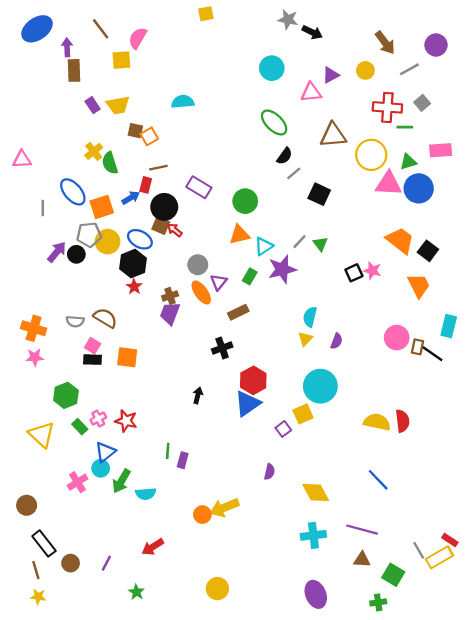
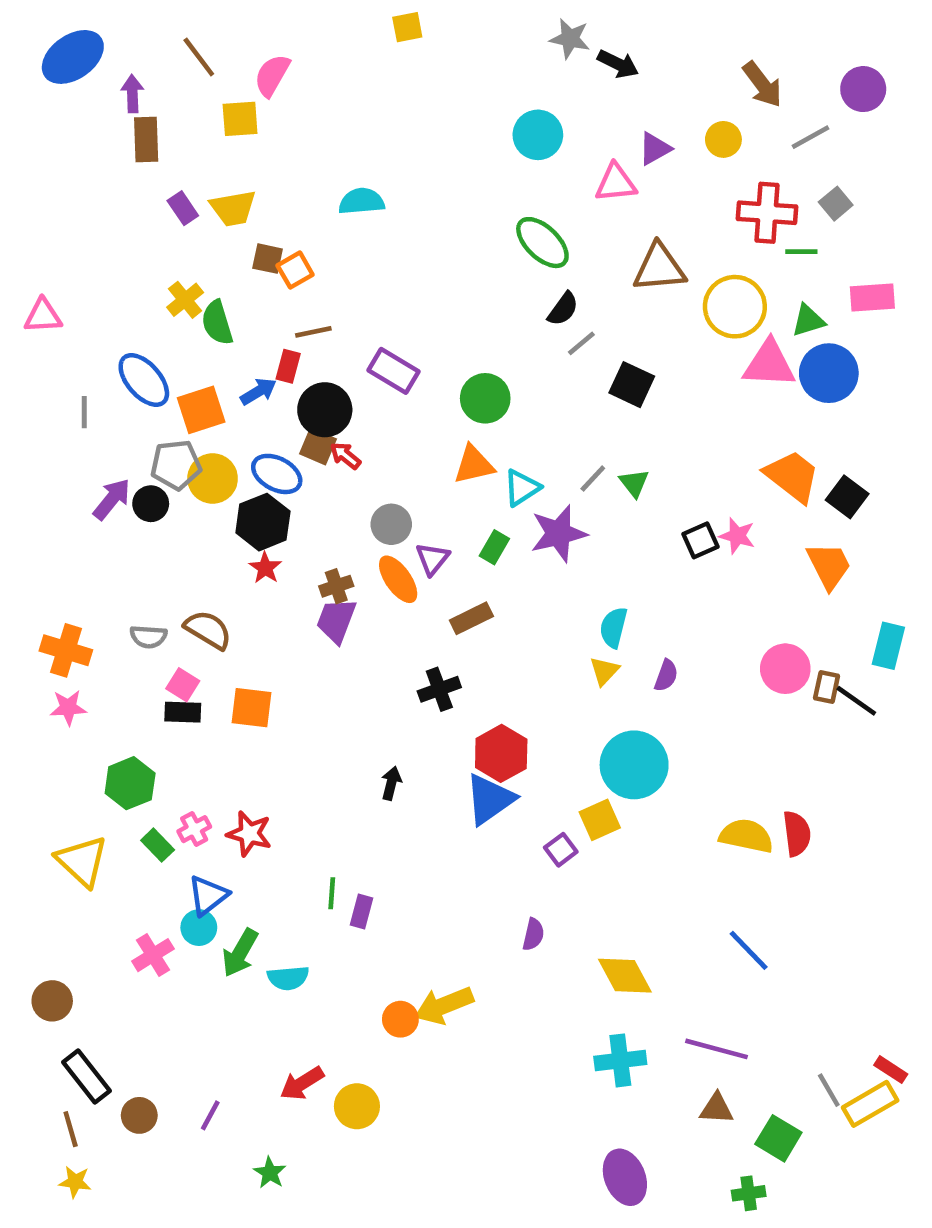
yellow circle: (217, 589) -> (357, 1106), moved

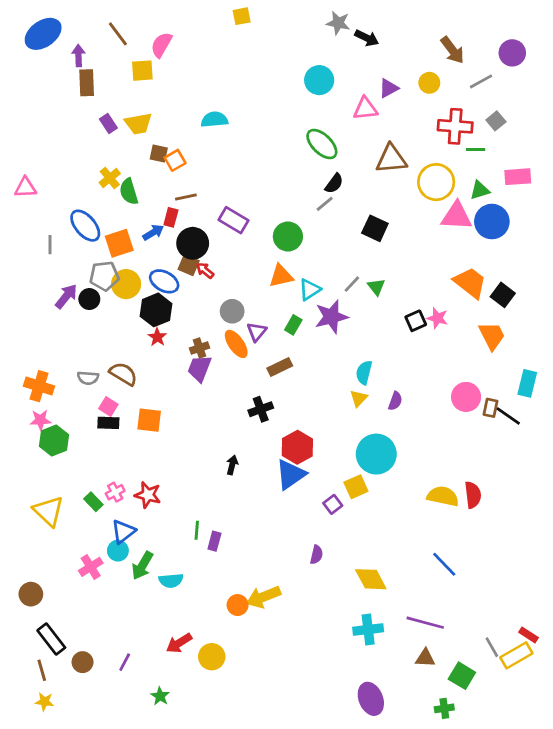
gray line: (581, 343) -> (325, 204), moved
green hexagon: (130, 783) -> (54, 440), moved

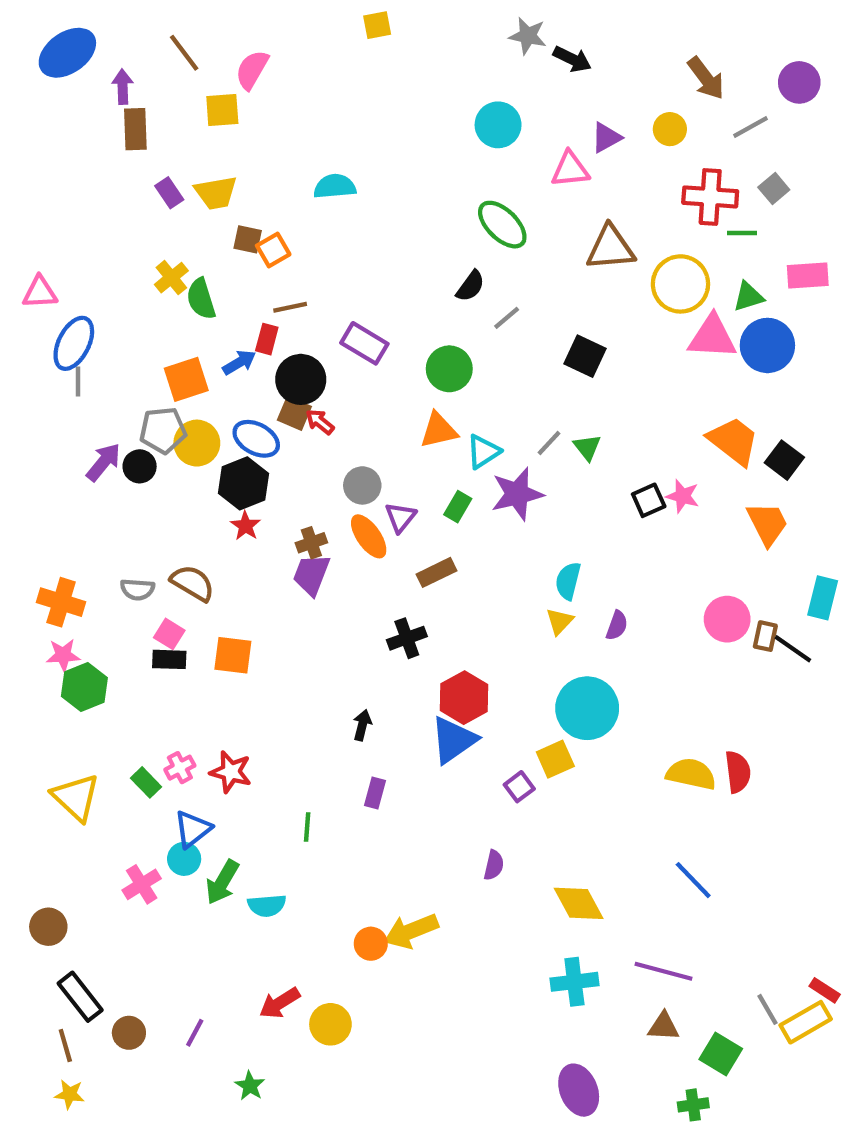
black semicircle: (334, 183) -> (470, 286), moved
blue ellipse: (85, 226) -> (74, 343), moved, turned 68
purple rectangle: (214, 541) -> (375, 793), moved

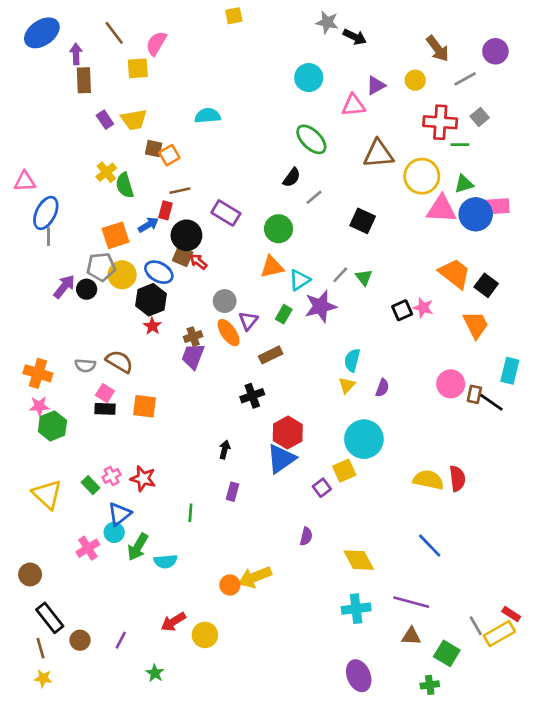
pink rectangle: (808, 275) -> (497, 206), moved

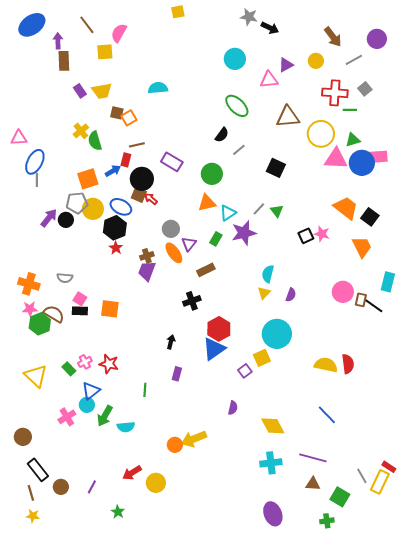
brown semicircle: (119, 362) -> (54, 314), moved
yellow rectangle: (499, 634) -> (380, 482), turned -35

